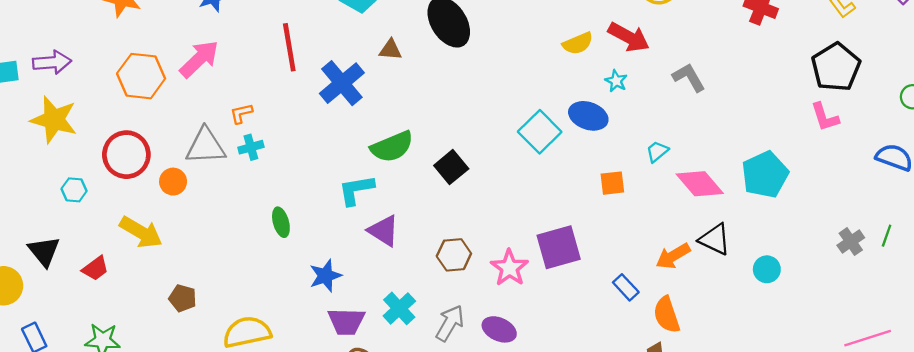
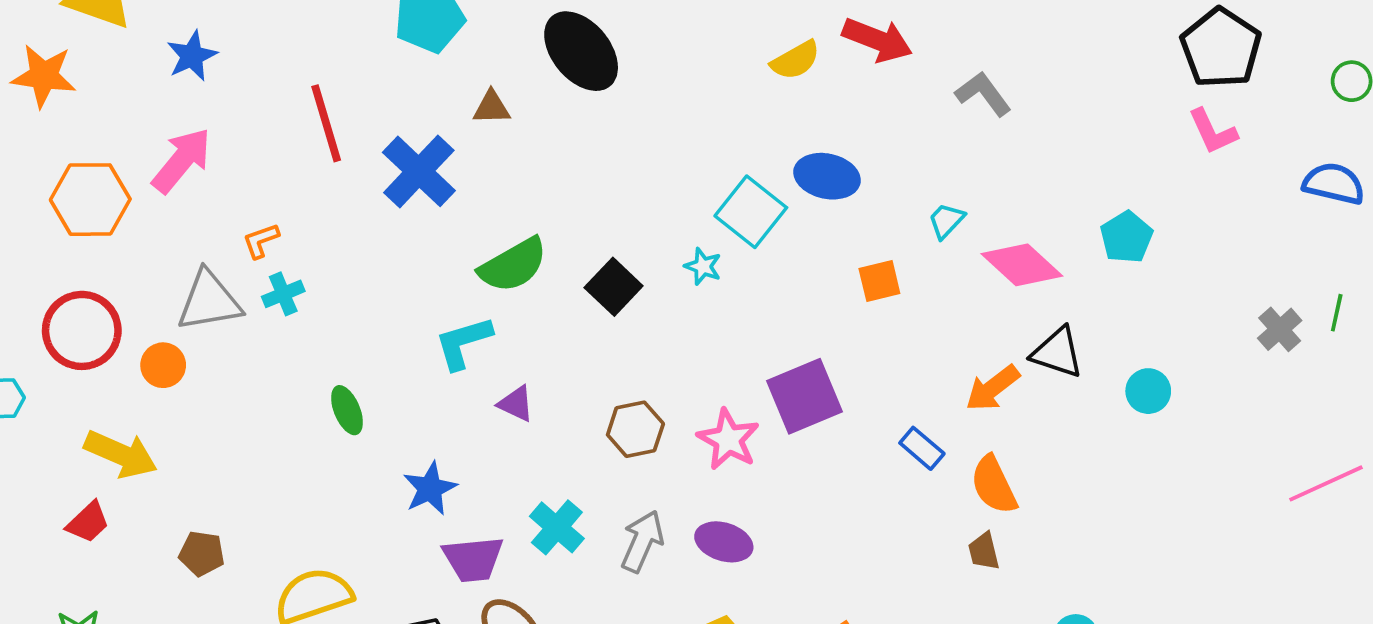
cyan star: (616, 81) -> (703, 266), moved
cyan pentagon: (765, 175) -> (1127, 237), size x0.7
purple triangle: (384, 231) -> (516, 404), size x0.7
red trapezoid: (95, 268) -> (88, 522), moved

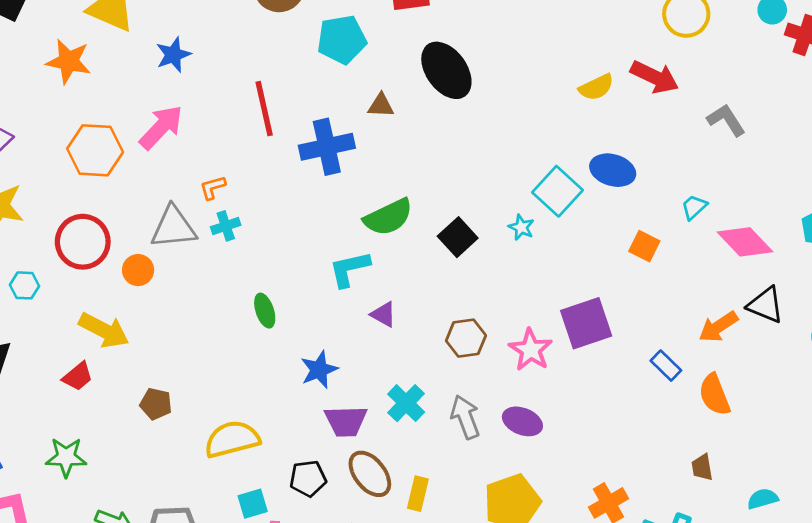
blue cross: (419, 171) -> (327, 147), turned 30
orange square: (879, 281) -> (644, 246), turned 36
gray arrow: (642, 541) -> (465, 417), turned -48
brown trapezoid: (984, 551) -> (702, 467), moved

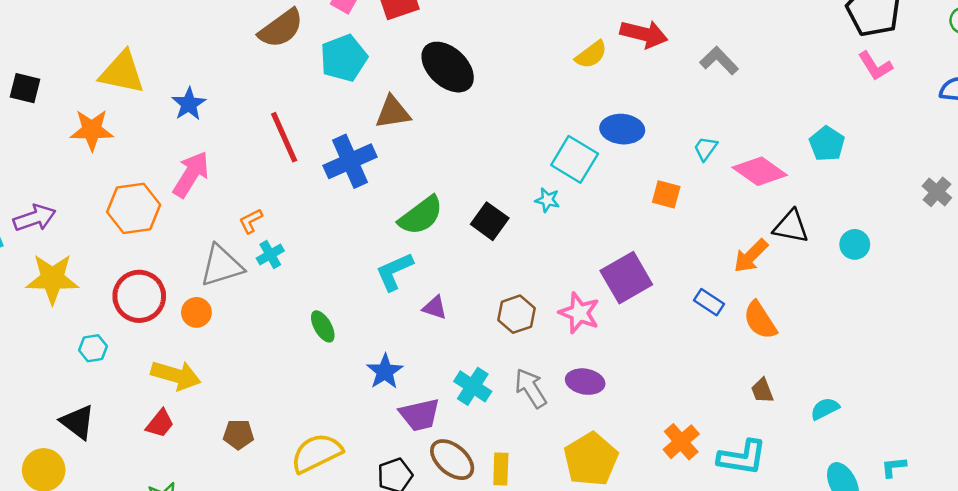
brown triangle: (381, 105) -> (393, 112), size x1.4

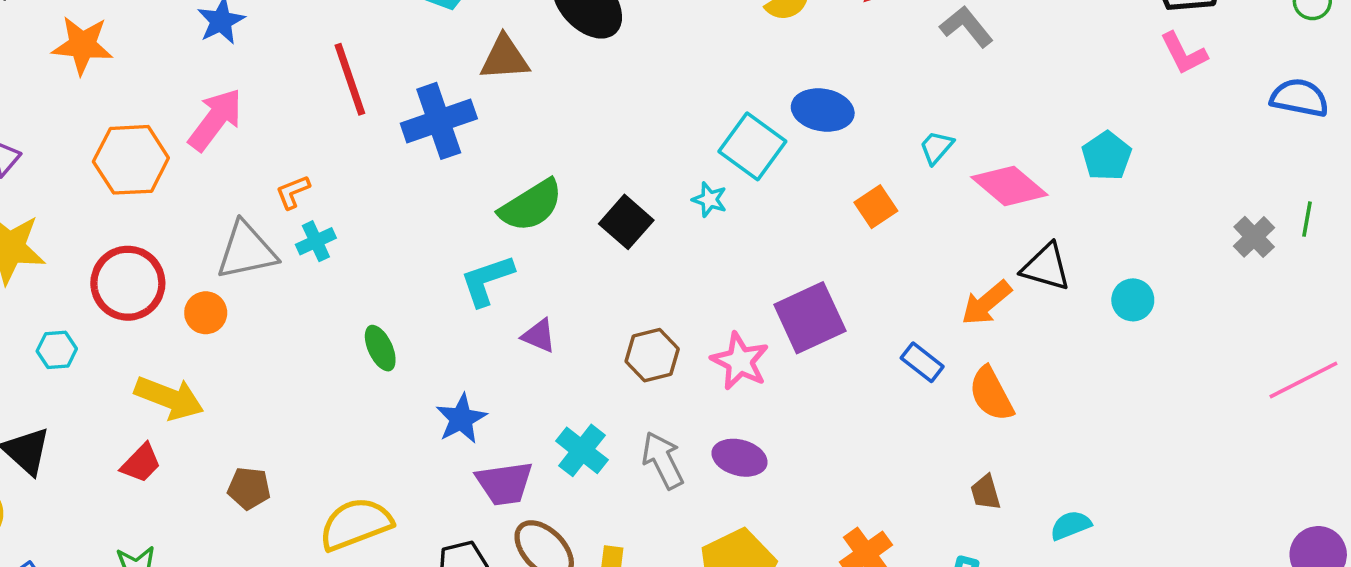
orange square: (666, 194) -> (876, 207), turned 36

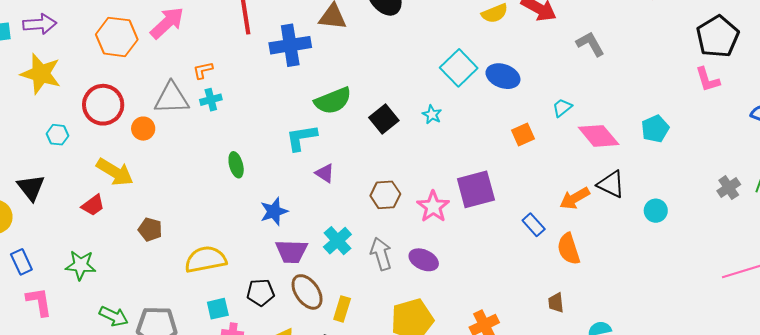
cyan square: (752, 146) -> (459, 68), moved

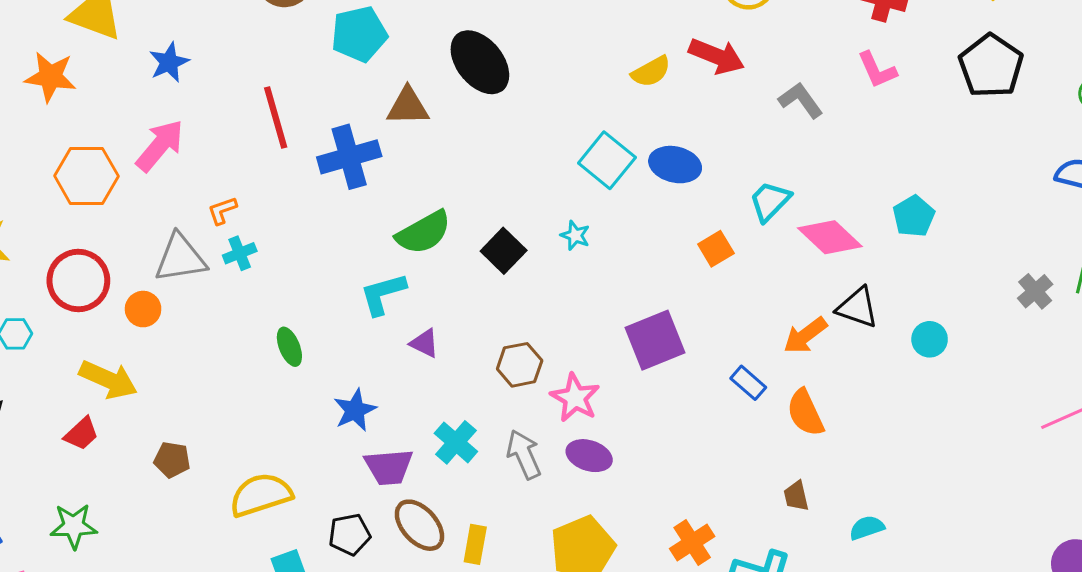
pink L-shape: (707, 80) -> (877, 70), moved
cyan trapezoid: (562, 108) -> (770, 201), size x1.4
pink star: (433, 207) -> (575, 398), moved

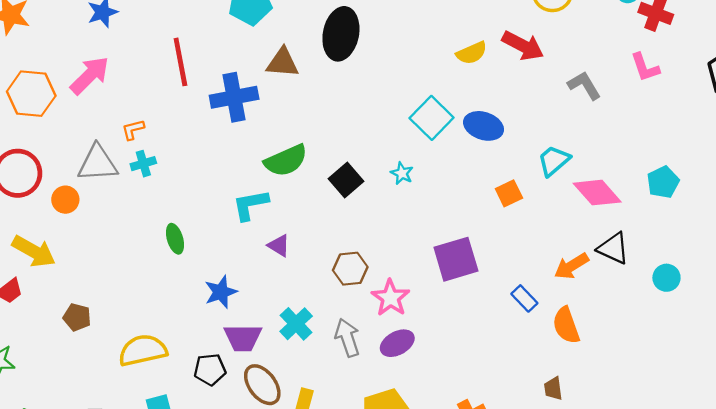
black ellipse: (480, 62) -> (341, 34), turned 45
purple ellipse: (589, 456) -> (397, 343), turned -52
black pentagon: (350, 534) -> (210, 369), moved

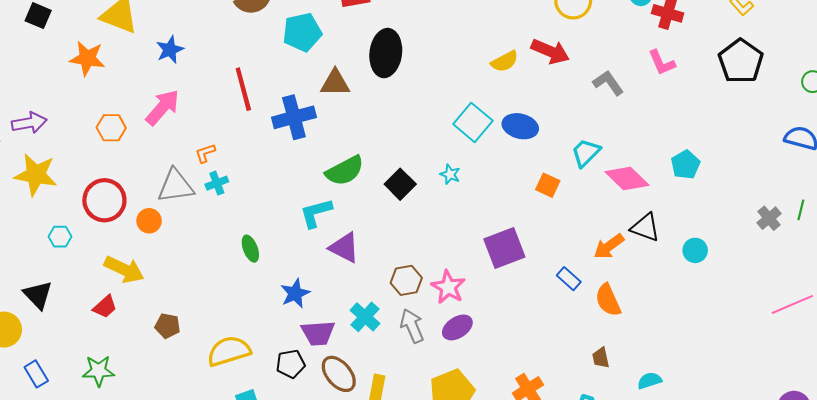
orange hexagon: (31, 94) -> (111, 128), size x0.7
orange square: (509, 193) -> (548, 185), turned -35
purple triangle: (279, 246) -> (344, 248), size x1.5
brown hexagon: (350, 269) -> (406, 280), moved

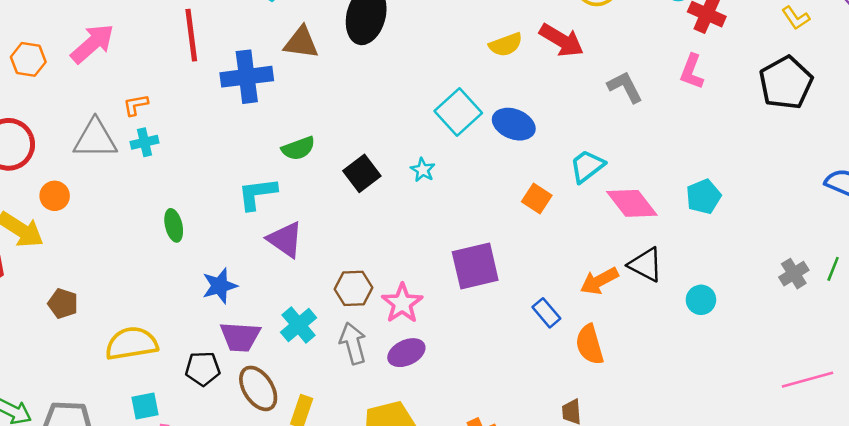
pink L-shape: (662, 63) -> (692, 72), turned 36
green semicircle: (345, 171) -> (298, 148), size x0.7
orange circle: (149, 221) -> (55, 196), moved

